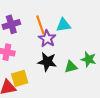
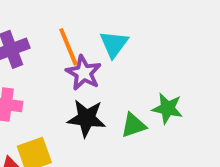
cyan triangle: (63, 25) -> (114, 44), turned -42

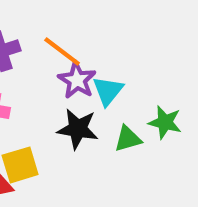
cyan triangle: (114, 44) -> (108, 91), moved
orange line: (68, 47) -> (62, 51), turned -33

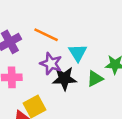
purple star: (77, 80) -> (51, 64), moved

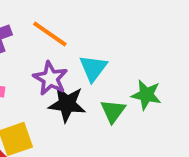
green triangle: (95, 79) -> (113, 111), turned -36

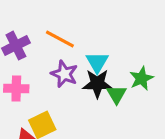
green star: (146, 95) -> (141, 78), turned -30
black star: (67, 104) -> (97, 84), moved

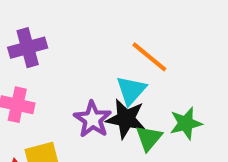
orange line: (60, 39) -> (149, 57), moved
purple star: (64, 74) -> (93, 119), moved

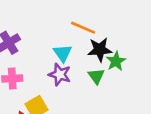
cyan triangle: (131, 90) -> (63, 53), moved
black star: (126, 119) -> (100, 50), moved

